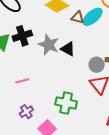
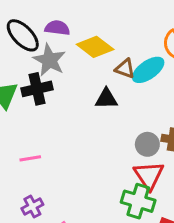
gray star: (49, 45) -> (49, 60), moved
black triangle: (68, 49) -> (106, 99), moved, turned -35
green cross: (66, 103) -> (138, 201), moved

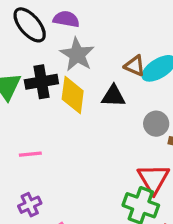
yellow diamond: (95, 47) -> (73, 95), moved, turned 57
gray star: (49, 60) -> (77, 55), moved
gray circle: (147, 144) -> (156, 124), moved

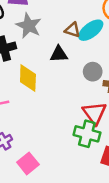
yellow diamond: (73, 95) -> (28, 78), moved

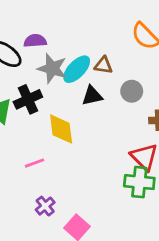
cyan ellipse: (91, 30) -> (77, 69), moved
gray circle: (93, 72) -> (132, 91), moved

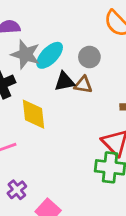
brown triangle: (103, 65) -> (83, 85), moved
gray circle: (132, 91) -> (89, 57), moved

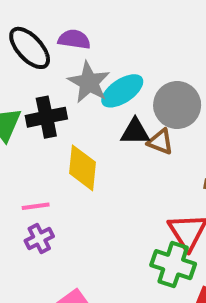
gray circle: (89, 57) -> (177, 105), size x1.5
purple cross: (17, 190) -> (39, 238), moved

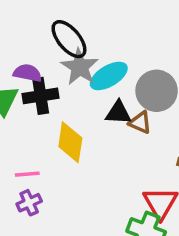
purple semicircle: (74, 39) -> (27, 73), moved
black ellipse: (30, 48) -> (69, 39), moved

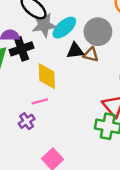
gray star: (80, 67) -> (44, 25), turned -30
pink line: (27, 174) -> (40, 101), moved

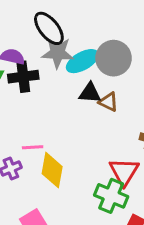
gray circle: (98, 32) -> (114, 58), moved
yellow diamond: (47, 76) -> (52, 170), moved

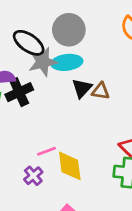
gray circle: (114, 58) -> (69, 30), moved
cyan ellipse: (82, 61) -> (67, 62), turned 40
black triangle: (90, 93) -> (82, 88), turned -35

